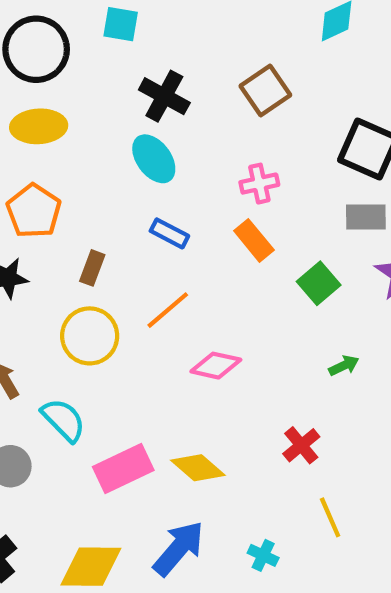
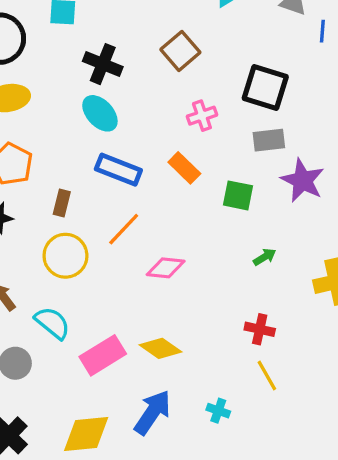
pink cross: (259, 184) -> (202, 116), moved
blue rectangle: (169, 233) -> (118, 170), size x1.5
green square: (319, 283) -> (238, 195), turned -32
red cross: (301, 445) -> (260, 329), moved, turned -32

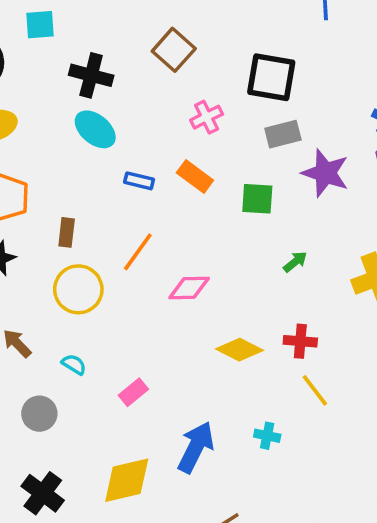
blue rectangle: (118, 170) -> (139, 181), moved, size x0.6
cyan semicircle: (52, 323) -> (74, 364), size x0.6
yellow diamond: (160, 348) -> (239, 350), moved
pink rectangle: (103, 355) -> (133, 392), size x0.6

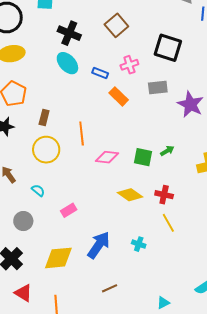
gray rectangle: (283, 134) -> (158, 87), moved
blue rectangle: (139, 181) -> (100, 73), moved
green square: (257, 199) -> (143, 157), moved
orange line: (138, 252) -> (82, 133), turned -50
gray circle: (39, 414) -> (23, 221), moved

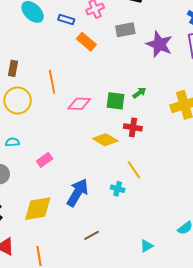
cyan semicircle: (38, 190) -> (12, 142), turned -40
red cross: (164, 195) -> (133, 127), moved
yellow line: (168, 223) -> (134, 170), moved

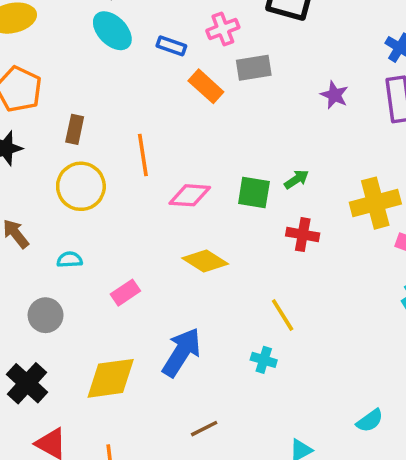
gray rectangle: (125, 30) -> (254, 68), moved
purple star: (159, 44) -> (334, 95), size x0.6
red cross: (133, 127) -> (303, 235), moved
yellow diamond: (105, 140) -> (205, 261), moved
cyan cross: (118, 189) -> (264, 360), moved

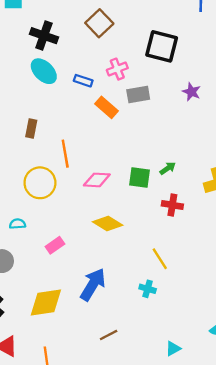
purple star: (334, 95) -> (192, 92), moved
brown rectangle: (75, 129) -> (31, 129), moved
yellow circle: (81, 186) -> (40, 183), moved

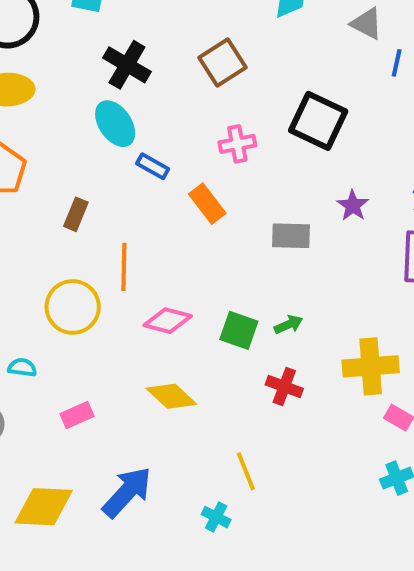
blue rectangle: (83, 81) -> (153, 166), moved
gray rectangle: (138, 94) -> (291, 236), moved

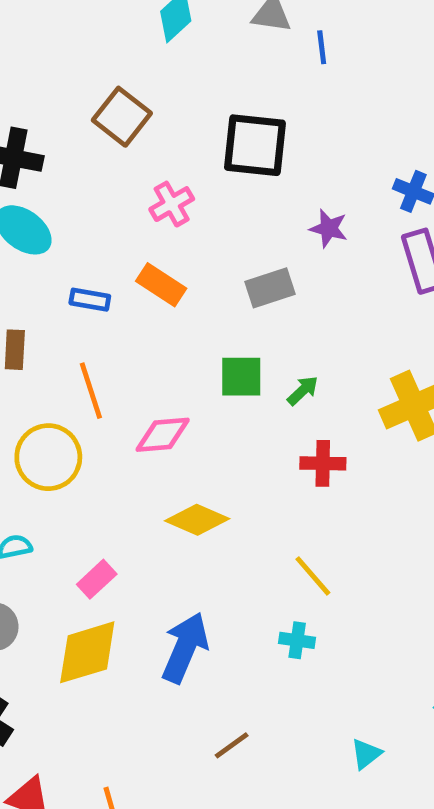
blue rectangle: (153, 166) -> (90, 300), moved
green square: (239, 330) -> (241, 377), moved
yellow diamond: (44, 507) -> (87, 652), moved

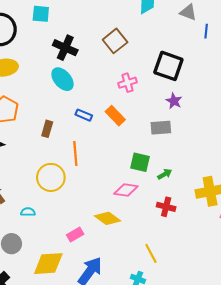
purple star: (329, 228) -> (174, 101), moved
pink diamond: (163, 435) -> (126, 190), moved
pink rectangle: (97, 579) -> (75, 234), moved

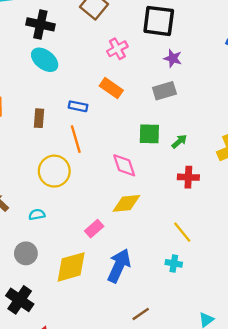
blue rectangle: (84, 115) -> (78, 106), moved
pink diamond: (126, 190) -> (124, 165), moved, turned 75
yellow diamond: (108, 218) -> (126, 203), turned -30

